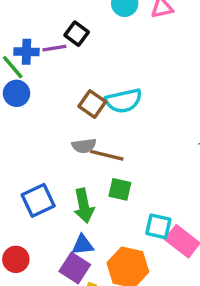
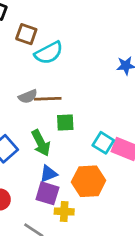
brown square: (92, 104) -> (26, 34), moved
cyan square: (158, 226) -> (103, 143), turned 35

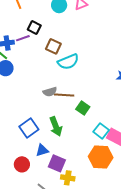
green square: (65, 122) -> (83, 108), moved, turned 32
blue triangle: (48, 174) -> (42, 150), moved
orange hexagon: (89, 181) -> (101, 157), moved

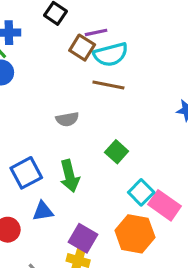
purple line: (23, 38) -> (96, 32), moved
cyan semicircle: (68, 62) -> (111, 54), moved
brown line: (64, 95) -> (108, 85), moved
purple square: (57, 163) -> (83, 238), moved

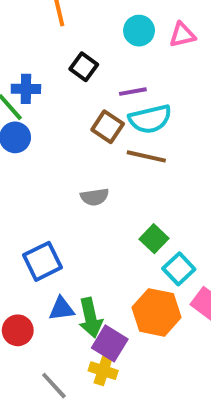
brown square: (82, 48) -> (108, 127), moved
green arrow: (70, 176) -> (90, 318), moved
cyan square: (141, 192) -> (179, 269), moved
orange hexagon: (135, 234) -> (157, 312), moved

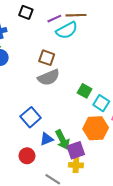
brown square: (108, 127) -> (47, 58), moved
brown line: (146, 156) -> (76, 15), moved
gray semicircle: (95, 197) -> (49, 77), size x1.5
purple square: (110, 343) -> (76, 150), turned -36

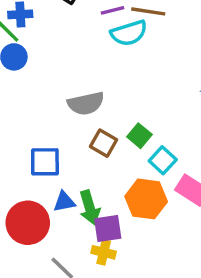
brown square: (47, 58) -> (103, 143), moved
blue square: (31, 117) -> (45, 162), turned 30
red circle: (27, 156) -> (28, 223), size x1.6

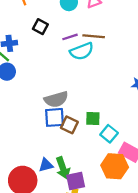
green square: (139, 136) -> (93, 119), turned -35
blue square: (45, 162) -> (54, 117), moved
orange hexagon: (146, 199) -> (115, 166), moved

